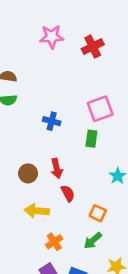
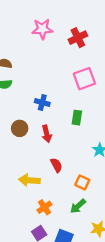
pink square: (100, 109) -> (84, 79), moved
red arrow: (57, 168) -> (47, 134), moved
brown circle: (28, 173) -> (20, 128), moved

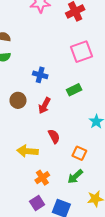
green rectangle: (77, 118) -> (74, 90), turned 56
red arrow: (47, 134) -> (44, 106), turned 42

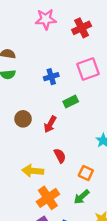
blue cross: (40, 75) -> (51, 77), moved, turned -32
green rectangle: (74, 90) -> (71, 102), moved
orange cross: (42, 178) -> (48, 198), size x1.5

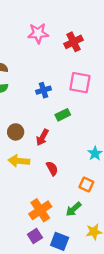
pink square: (88, 69) -> (80, 83), turned 30
yellow arrow: (33, 171) -> (19, 161), moved
orange square: (86, 173) -> (86, 185), moved

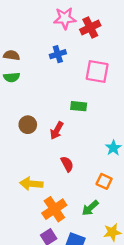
pink star: (38, 33) -> (65, 18), moved
blue cross: (43, 90) -> (58, 54), moved
green rectangle: (63, 115) -> (79, 106), turned 32
yellow arrow: (19, 161) -> (31, 184), moved

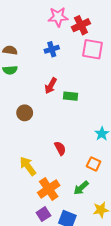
pink square: (97, 71) -> (92, 49), moved
red arrow: (57, 130) -> (51, 86), moved
yellow arrow: (31, 184) -> (28, 166), turned 48

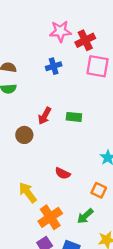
red arrow: (51, 86) -> (45, 116), moved
red semicircle: (60, 148) -> (63, 173), turned 144

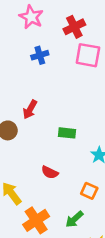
pink star: (60, 31) -> (31, 17), moved, turned 30
green rectangle: (74, 117) -> (67, 133), moved

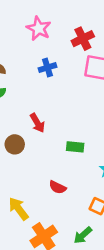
red arrow: (30, 109) -> (37, 123), turned -60

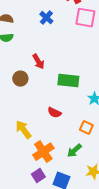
blue cross: (47, 68) -> (46, 18), turned -32
green rectangle: (75, 147) -> (68, 81), size x1.5

